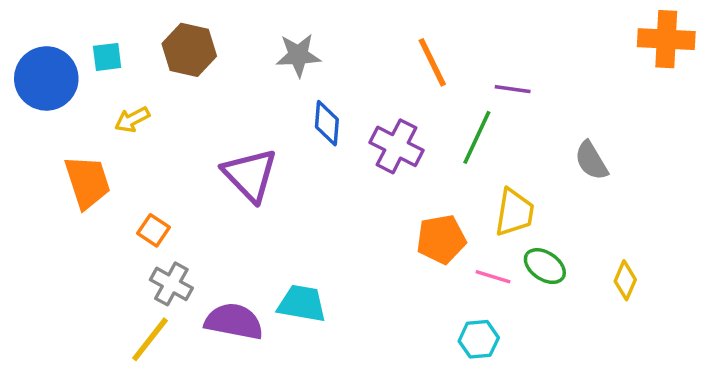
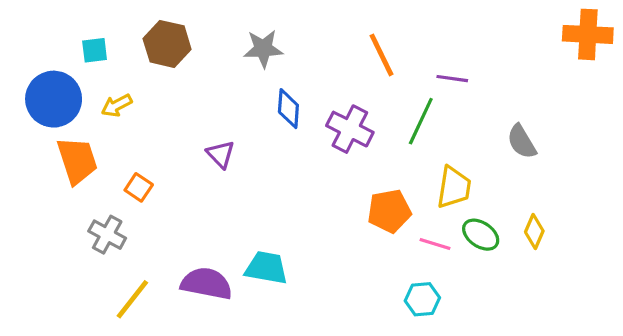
blue circle: (46, 78) -> (54, 99), moved
purple triangle: (250, 175) -> (221, 154), size x0.6
orange square: (154, 230) -> (139, 187), moved
yellow diamond: (625, 280) -> (534, 231), moved
gray cross: (171, 284) -> (107, 235), moved

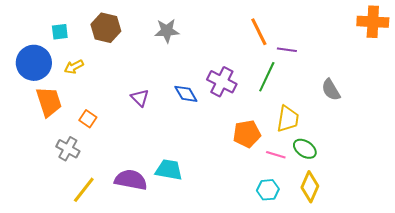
orange line: (381, 55) -> (259, 32), moved
blue diamond: (288, 109) -> (186, 94), moved, turned -35
yellow diamond: (534, 231) -> (310, 187), moved, size x1.4

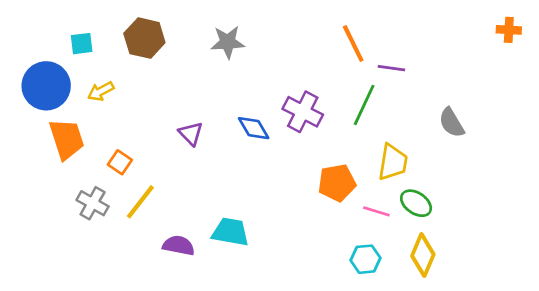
orange cross: (373, 22) -> (509, 30), size x0.6
purple semicircle: (131, 180) -> (179, 246), size x0.7
yellow line: (84, 190) -> (140, 202), moved

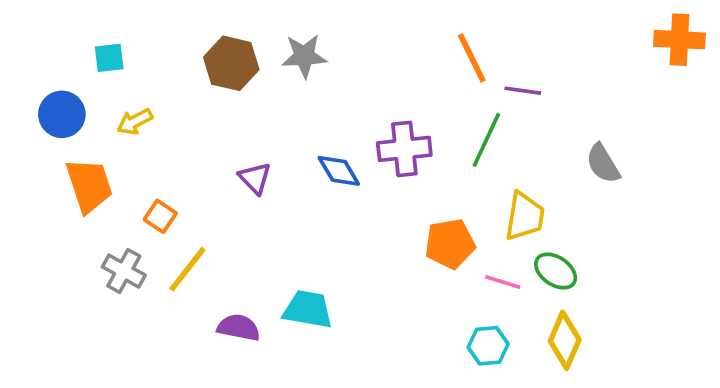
orange cross: (509, 30) -> (679, 40), size x1.5
brown hexagon: (144, 38) -> (231, 63), moved
blue circle: (46, 86) -> (62, 114), size x0.7
purple cross: (303, 112) -> (404, 149), turned -33

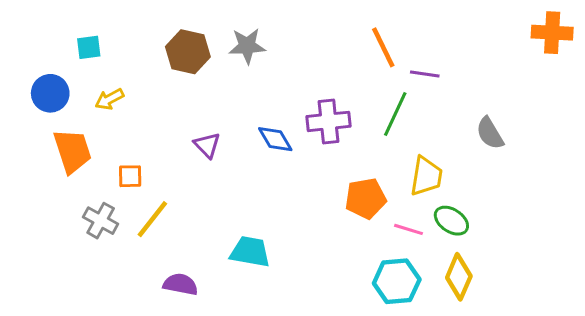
orange square: (160, 216) -> (130, 176), turned -35
purple semicircle: (239, 328) -> (181, 284), moved
cyan hexagon: (488, 346) -> (397, 281), size x1.4

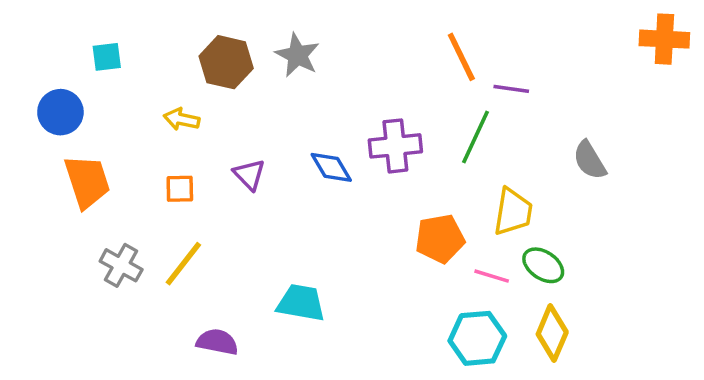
gray star: (247, 46) -> (297, 55), turned 30
yellow arrow: (109, 99) -> (182, 119), moved, turned 40
orange square: (130, 176) -> (180, 189), moved

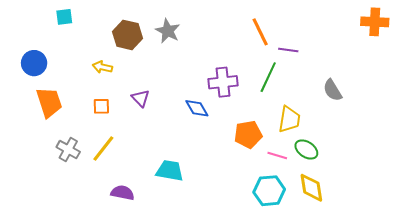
cyan square: (107, 57) -> (64, 17), moved
blue diamond: (331, 167) -> (197, 108), moved
yellow diamond: (552, 333) -> (311, 188), turned -32

